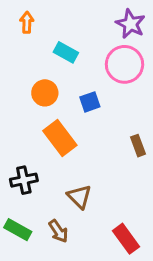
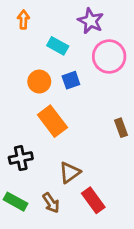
purple star: (131, 24) -> (91, 21), moved
blue square: (90, 102) -> (71, 80), moved
brown triangle: (79, 197) -> (70, 173), turned 40
red rectangle: (126, 239) -> (93, 200), moved

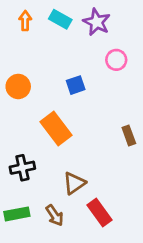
cyan rectangle: (58, 46) -> (60, 19), moved
pink circle: (109, 56) -> (116, 60), size x0.6
orange circle: (39, 82) -> (18, 86), moved
green rectangle: (15, 202) -> (17, 214), turned -40

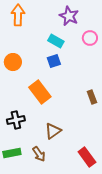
cyan rectangle: (60, 19) -> (56, 41), moved
orange arrow: (25, 21) -> (18, 15), size x1.5
pink circle: (116, 60) -> (90, 38), moved
red rectangle: (99, 213) -> (87, 157), moved

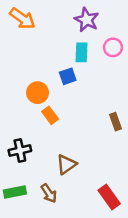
orange arrow: (18, 15) -> (22, 18), turned 125
cyan rectangle: (56, 41) -> (82, 52), moved, turned 63
orange circle: (13, 62) -> (38, 93), moved
orange rectangle: (40, 92) -> (50, 115), size x0.6

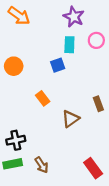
orange circle: (38, 93) -> (14, 66), moved
black cross: (20, 151) -> (16, 140), moved
brown triangle: (66, 164) -> (71, 119), moved

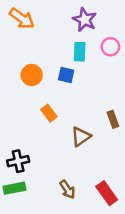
blue square: (58, 65) -> (66, 75), turned 32
orange circle: (14, 66) -> (32, 75), moved
brown arrow: (42, 165) -> (67, 189), moved

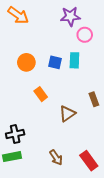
purple star: (85, 20) -> (70, 16), turned -30
pink circle: (110, 47) -> (85, 35), moved
cyan rectangle: (80, 52) -> (74, 60), moved

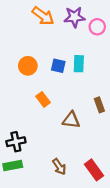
orange arrow: (18, 15) -> (43, 16), moved
pink circle: (85, 35) -> (97, 27), moved
brown triangle: (67, 114) -> (71, 120), turned 42

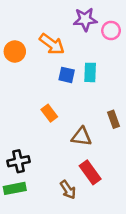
orange arrow: (43, 16) -> (52, 44), moved
orange circle: (28, 66) -> (15, 51), moved
red rectangle: (94, 170) -> (90, 172), moved

